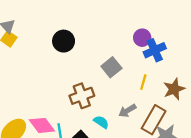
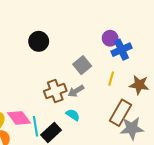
brown star: (174, 89) -> (139, 85), turned 30
gray arrow: (127, 111) -> (76, 91), moved

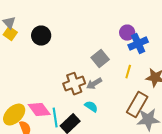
black circle: (39, 41) -> (41, 36), moved

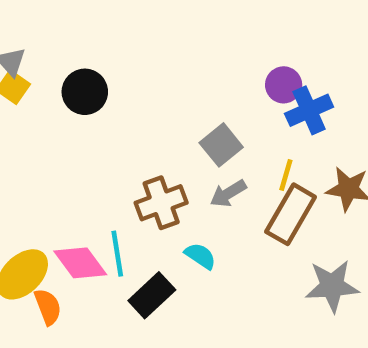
gray arrow: (94, 84) -> (228, 194), moved
brown rectangle: (137, 105) -> (291, 214), moved
cyan line: (55, 118) -> (117, 254), moved

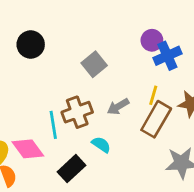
gray square: (221, 145) -> (94, 64), moved
cyan line: (117, 254) -> (53, 125), moved

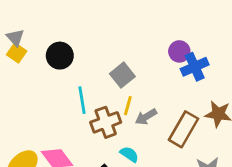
yellow line: (153, 95) -> (128, 106), moved
cyan line: (53, 125) -> (82, 100), moved

